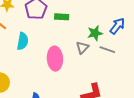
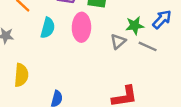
pink ellipse: (55, 59) -> (81, 27), moved

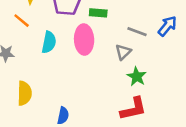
green star: (135, 26) -> (137, 77), moved, turned -30
gray line: (148, 46) -> (137, 32), moved

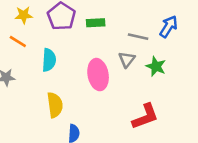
pink ellipse: (84, 39) -> (98, 75), moved
green star: (137, 77) -> (156, 66), moved
yellow semicircle: (24, 93) -> (55, 105), moved

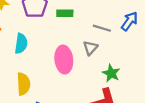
green star: (156, 66) -> (111, 73), moved

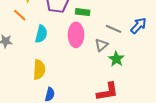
pink ellipse: (64, 60) -> (76, 35), moved
green star: (111, 73) -> (116, 59), moved

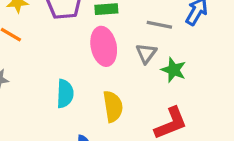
cyan semicircle: (41, 34) -> (65, 94), moved
yellow semicircle: (39, 70) -> (113, 107), moved

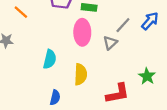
gray line: (159, 25) -> (123, 25), turned -70
green star: (174, 70) -> (147, 76), moved

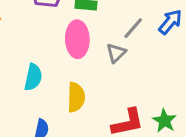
green star: (147, 76) -> (164, 121), moved

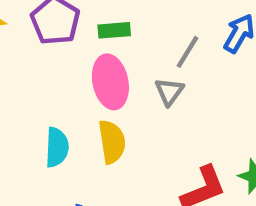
yellow semicircle: (76, 97) -> (112, 142), moved

